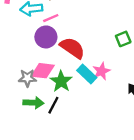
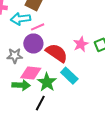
pink star: (101, 71) -> (81, 44), moved
gray star: (27, 78) -> (15, 56), moved
green arrow: (33, 103) -> (21, 85), moved

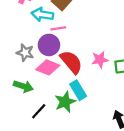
pink diamond: (31, 73) -> (48, 67), moved
green star: (47, 82) -> (65, 102), moved

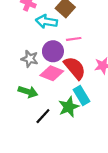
pink line: (58, 28) -> (74, 39), moved

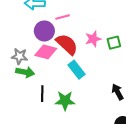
gray star: (30, 59) -> (19, 56), moved
green star: (69, 107) -> (65, 101), moved, turned 30
black line: (43, 116) -> (42, 94), turned -35

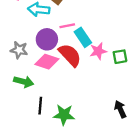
gray star: (19, 56) -> (19, 50), moved
cyan rectangle: (76, 70) -> (83, 37), moved

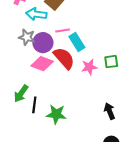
gray star: (19, 50) -> (27, 37), moved
pink star: (98, 51) -> (89, 67), moved
green arrow: (24, 82) -> (21, 94), moved, turned 108

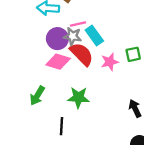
gray star: (27, 37) -> (72, 36), moved
black line: (34, 105) -> (61, 126), moved
green star: (56, 114) -> (78, 97), moved

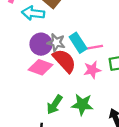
pink line: (78, 24) -> (95, 47), moved
green arrow: (37, 96) -> (55, 105), moved
green star: (78, 97) -> (82, 104), moved

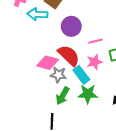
gray star: (56, 42) -> (58, 75), moved
cyan rectangle: (78, 43) -> (81, 75), moved
purple circle: (41, 44) -> (71, 26), moved

